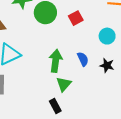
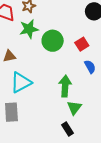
blue semicircle: (83, 59) -> (90, 67), moved

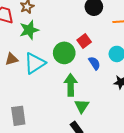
green circle: (53, 41) -> (64, 53), moved
cyan triangle: (21, 83) -> (35, 63), moved

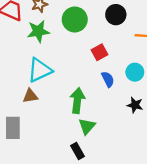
green circle: (64, 53) -> (75, 19), moved
brown triangle: (12, 59) -> (30, 96), moved

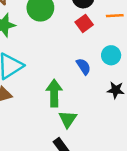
red square: (100, 52) -> (84, 23), moved

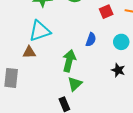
blue semicircle: (83, 66) -> (91, 40), moved, turned 40

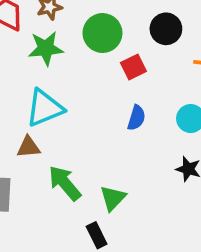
red square: (106, 12) -> (133, 67), moved
green arrow: (69, 61) -> (65, 183), moved, turned -50

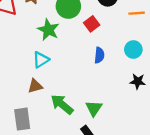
green star: (46, 48) -> (48, 30), moved, turned -30
cyan triangle: (45, 108) -> (41, 60), size x0.7

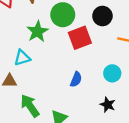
red square: (92, 24) -> (80, 38), size x1.5
blue semicircle: (99, 55) -> (76, 79), moved

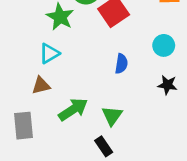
green arrow: (30, 106) -> (73, 109), turned 105

